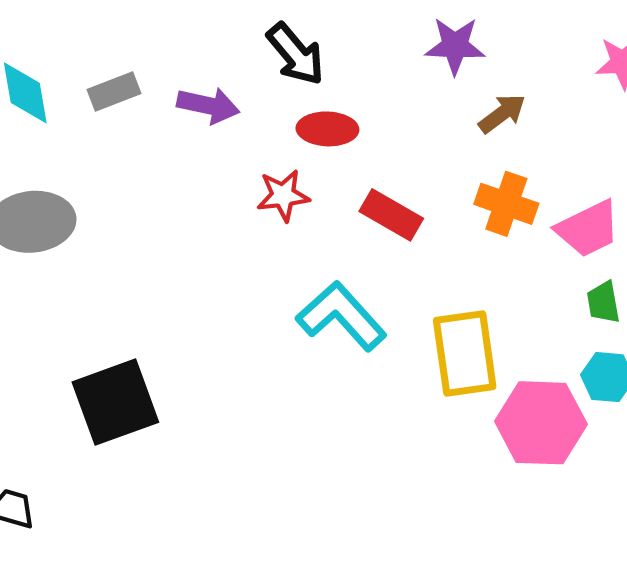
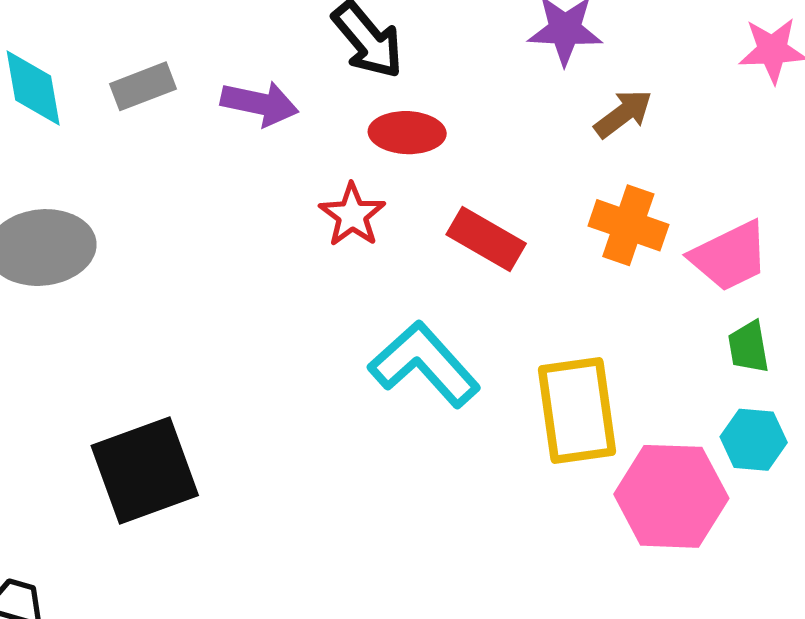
red star: (283, 195) -> (352, 215), turned -30

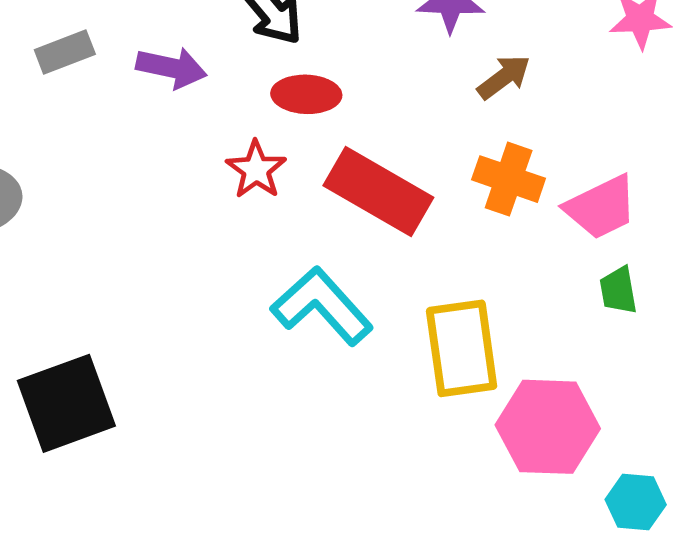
red rectangle: (486, 239) -> (378, 192), size x1.5
cyan hexagon: (754, 440) -> (636, 502), moved

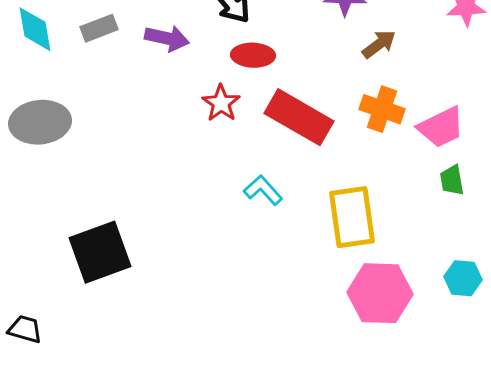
cyan L-shape: (322, 306) -> (263, 190), size x0.6
pink hexagon: (548, 427) -> (380, 293), moved
cyan hexagon: (636, 502) -> (463, 278), moved

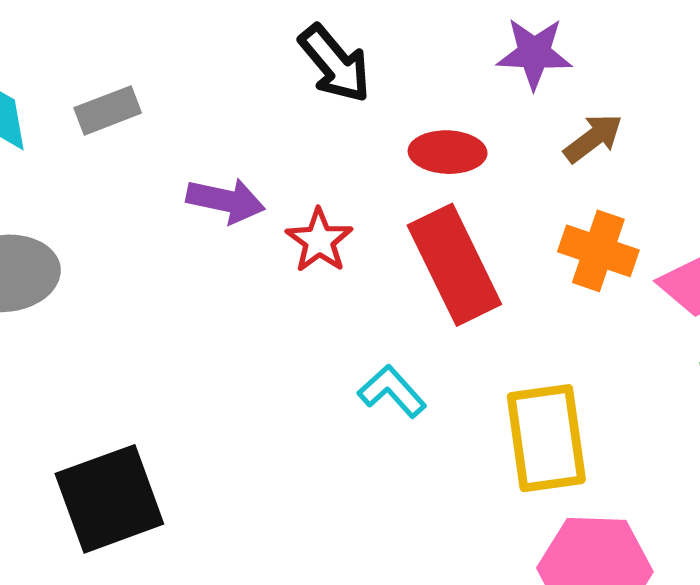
purple arrow: (167, 38) -> (226, 201), moved
red ellipse: (253, 55) -> (448, 152), moved
red rectangle: (299, 117) -> (454, 265), turned 34

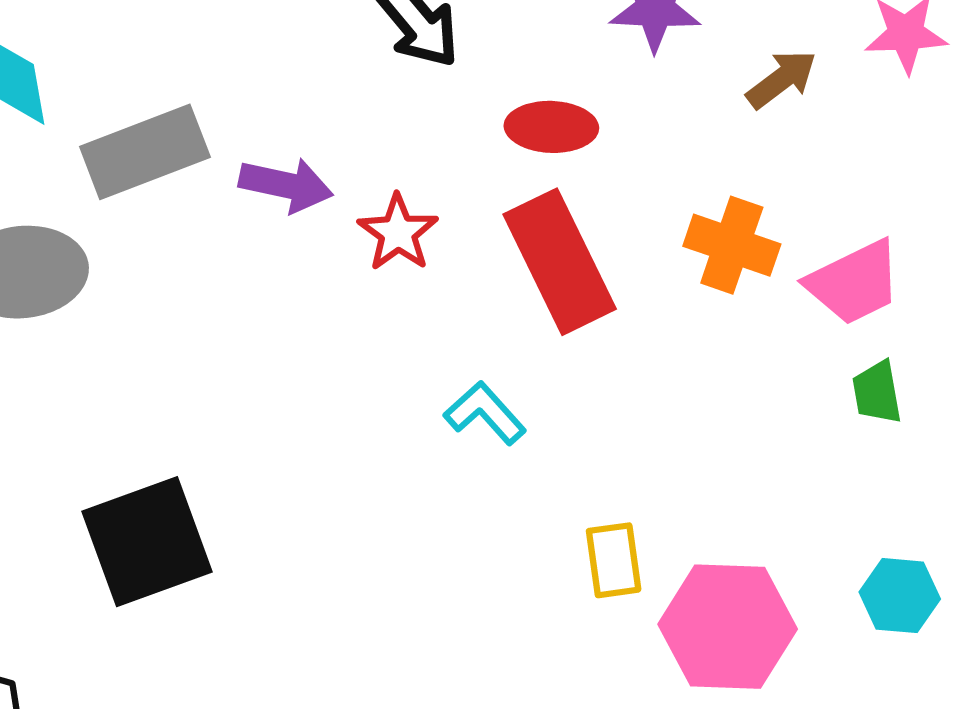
gray rectangle: (108, 110) -> (145, 152), moved, size x1.6
brown arrow: (593, 138) -> (782, 79), moved
yellow rectangle: (546, 438) -> (614, 560), moved, size x0.6

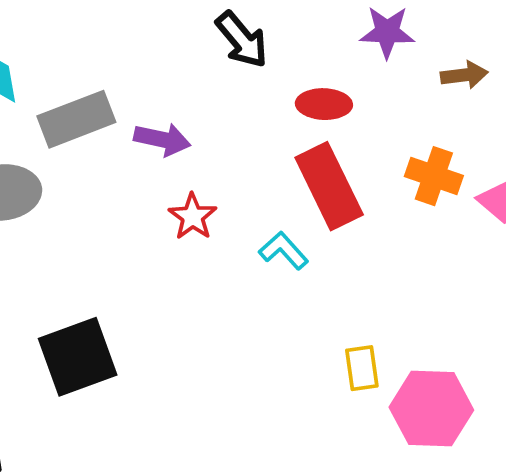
brown arrow: (782, 79) -> (464, 75), turned 30
red star: (398, 233) -> (193, 217), moved
cyan L-shape: (485, 413) -> (284, 251), moved

